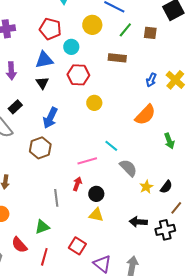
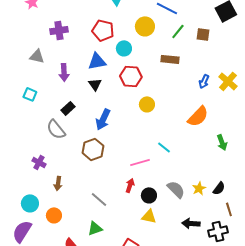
gray semicircle: (128, 168) -> (176, 189), moved
gray line: (56, 198) -> (99, 199), moved, turned -42
brown line: (176, 208) -> (229, 209), turned -56

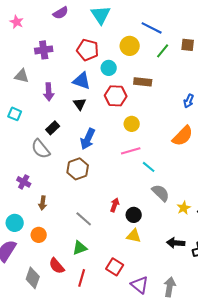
brown square: (203, 34) -> (188, 45), moved
brown rectangle: (170, 59) -> (143, 82), moved
blue triangle: (97, 61) -> (82, 81), turned 30
pink line: (140, 162) -> (131, 151), moved
gray semicircle: (176, 189) -> (161, 193), moved

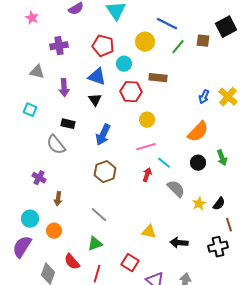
black rectangle: (53, 128) -> (68, 124), turned 56
brown hexagon: (78, 169) -> (105, 172), moved
red arrow: (115, 205) -> (147, 175), moved
black circle: (134, 215) -> (198, 163), moved
black arrow: (176, 243) -> (179, 243), moved

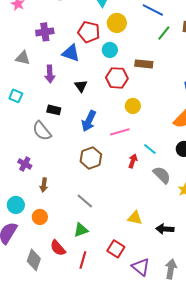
yellow circle: (145, 42) -> (117, 23), moved
blue triangle: (97, 77) -> (71, 53), moved
pink line: (146, 147) -> (120, 132), moved

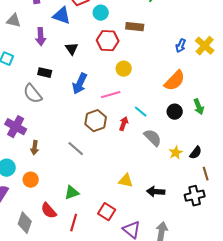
brown hexagon: (91, 158) -> (96, 121), moved
purple cross: (25, 164) -> (16, 127), size x1.5
gray line: (85, 201) -> (76, 149), moved

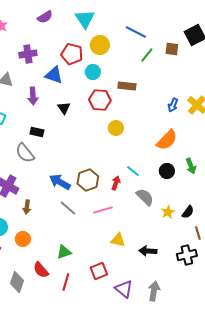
blue arrow: (80, 84) -> (60, 182), moved, turned 95
pink line: (111, 95) -> (103, 210), moved
red square: (107, 212) -> (99, 271), turned 36

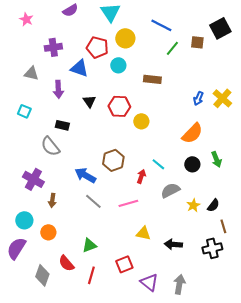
red hexagon: (100, 100) -> (119, 106), moved
brown hexagon: (88, 180) -> (113, 160), moved
gray semicircle: (145, 197) -> (170, 190), turned -72

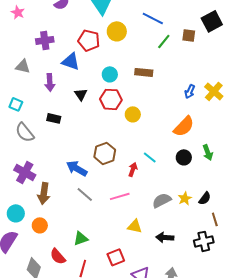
cyan circle: (118, 65) -> (110, 74), moved
gray semicircle: (50, 146) -> (25, 132), moved
gray semicircle: (170, 190) -> (162, 200), moved
brown arrow: (52, 200) -> (44, 193), size x1.5

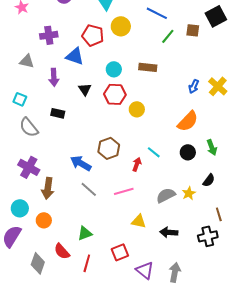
black semicircle: (205, 198) -> (209, 180), moved

